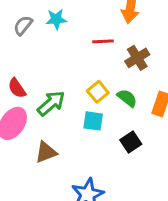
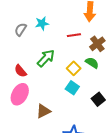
green semicircle: (127, 98) -> (92, 63), moved
green arrow: (51, 103) -> (46, 58), moved
cyan square: (93, 121) -> (72, 88), turned 32

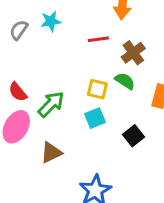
green arrow: (46, 58) -> (51, 104), moved
yellow square: (74, 68) -> (97, 89), turned -32
cyan square: (72, 88) -> (95, 118), turned 32

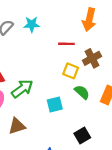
green semicircle: (125, 81) -> (82, 92), moved
yellow square: (97, 89) -> (71, 71), moved
black square: (134, 136) -> (82, 136), moved

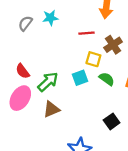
cyan square: (55, 105) -> (80, 78), moved
brown triangle: (17, 126) -> (51, 109), moved

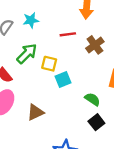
yellow square: (93, 59) -> (49, 64), moved
green semicircle: (107, 79) -> (92, 99), moved
green arrow: (48, 82) -> (27, 54), moved

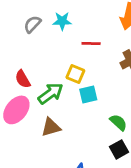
red line: (68, 34) -> (91, 43), moved
green arrow: (27, 54) -> (51, 93), moved

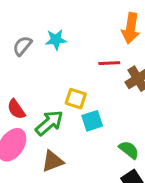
red line: (91, 43) -> (109, 63), moved

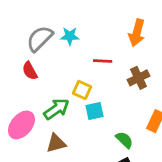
gray semicircle: (22, 46) -> (40, 39), size x1.5
red line: (109, 63) -> (103, 61), moved
red semicircle: (16, 109) -> (30, 71), moved

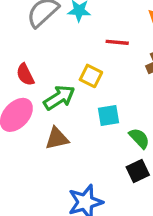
red semicircle: (30, 71) -> (25, 75), moved
cyan square: (95, 111) -> (109, 116), moved

